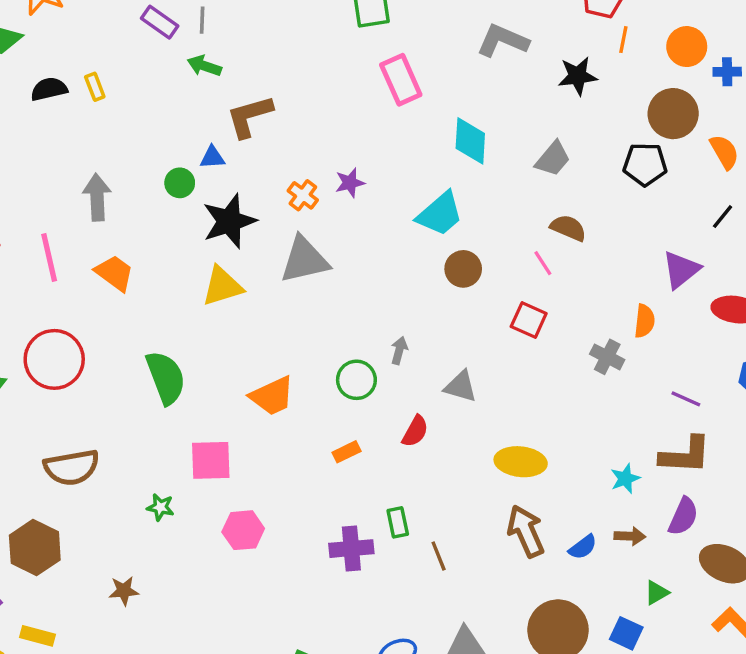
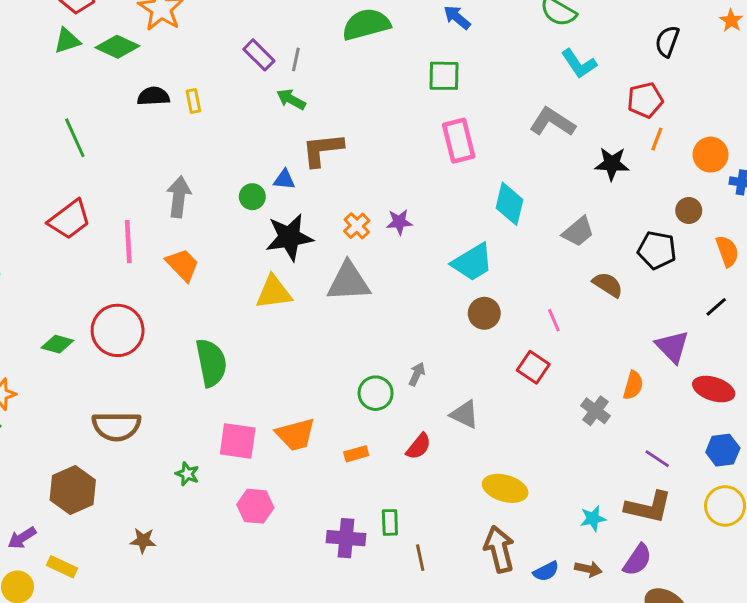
brown circle: (673, 114) -> (689, 210), size x0.6
brown semicircle: (568, 228) -> (608, 285), moved
purple triangle: (681, 270) -> (672, 347), turned -45
orange trapezoid: (272, 396) -> (296, 434), moved

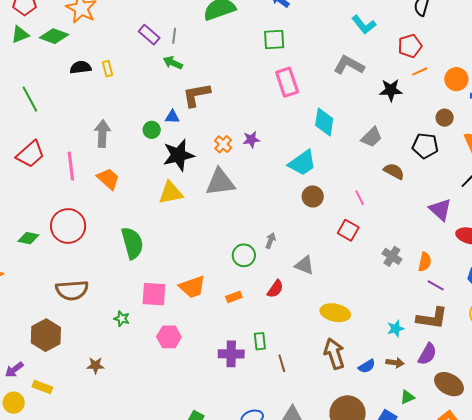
orange line: (657, 139) -> (420, 71), turned 49
orange semicircle: (633, 385) -> (425, 262), moved

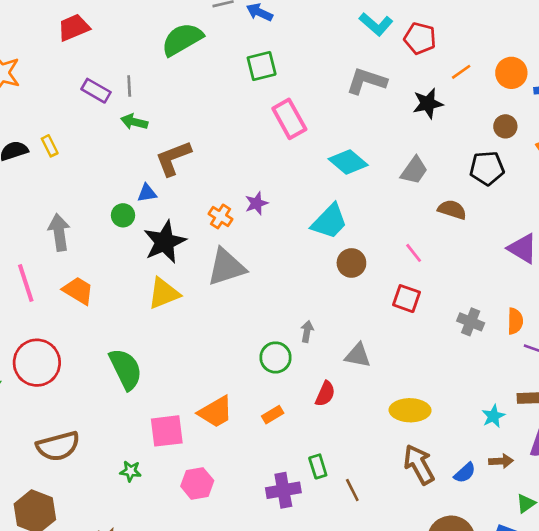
red pentagon: (410, 46) -> (420, 38), moved, turned -30
cyan diamond: (324, 122) -> (348, 162), turned -48

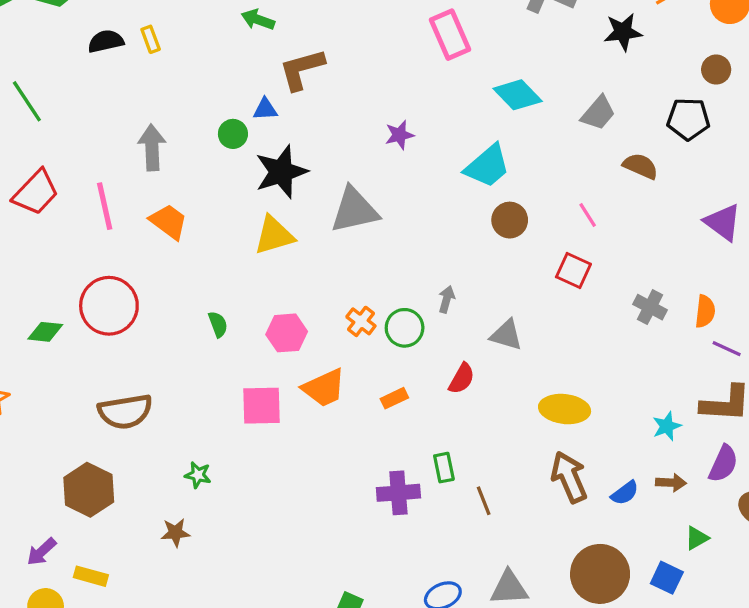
orange cross: (221, 216) -> (361, 321), moved
green semicircle: (126, 369) -> (218, 324), size x0.5
green star: (131, 471) -> (198, 475), moved
pink hexagon: (197, 483) -> (287, 333), moved

